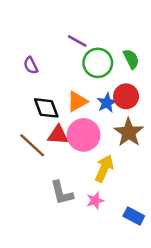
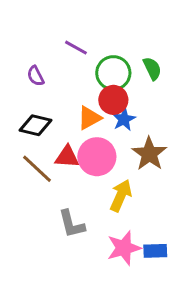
purple line: (77, 41) -> (76, 48), moved
red circle: (126, 96) -> (113, 100), moved
black diamond: (46, 108) -> (36, 125), moved, turned -56
pink star: (95, 201) -> (124, 248), moved, size x1.6
blue rectangle: (134, 216) -> (155, 251), turned -30

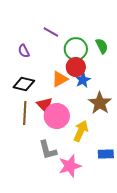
red triangle: (67, 157) -> (45, 105), turned 42
pink circle: (97, 157) -> (57, 116), moved
brown line: (37, 169) -> (25, 113), turned 50
pink star: (124, 248) -> (70, 166), moved
blue rectangle: (155, 251) -> (106, 154), moved

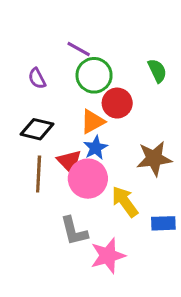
green circle: (76, 49) -> (94, 75), moved
blue star: (83, 80) -> (96, 148), moved
brown star: (100, 103) -> (154, 159), turned 30
yellow arrow: (81, 131) -> (125, 202), turned -60
blue rectangle: (106, 154) -> (163, 223), moved

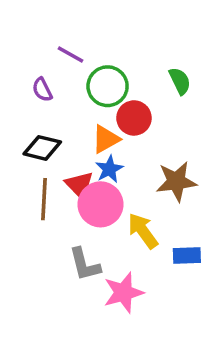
purple line: (79, 49) -> (71, 54), moved

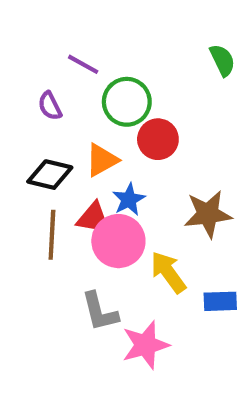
green semicircle: (180, 81) -> (222, 60), moved
orange triangle: (106, 139) -> (102, 160), moved
red triangle: (79, 185) -> (94, 218), turned -36

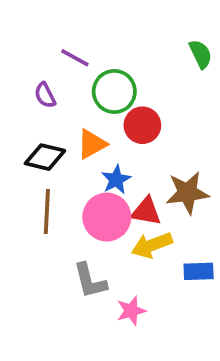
red triangle: (94, 218) -> (146, 211), moved
yellow arrow: (168, 272) -> (152, 245), turned -75
pink star: (145, 345) -> (131, 311), size x0.7

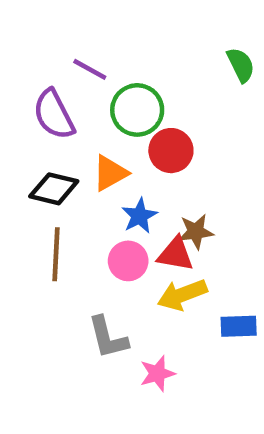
purple semicircle: (45, 95) -> (54, 114), size x1.6
brown star: (187, 193) -> (196, 232), moved, size x0.7
pink circle: (107, 217) -> (128, 261), size x0.7

